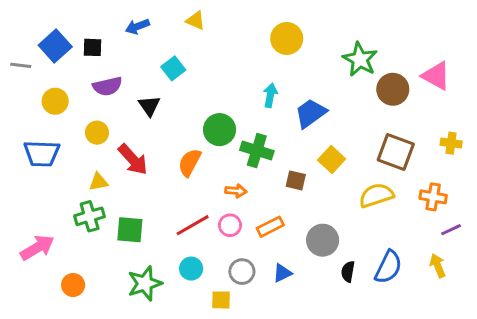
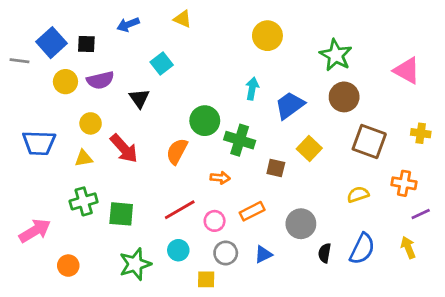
brown circle: (393, 89) -> (344, 97), moved
yellow circle: (55, 101) -> (65, 82), moved
yellow triangle: (98, 182) -> (84, 158), moved
yellow semicircle: (376, 195) -> (358, 194), moved, size x0.7
pink circle: (230, 225) -> (215, 221), moved

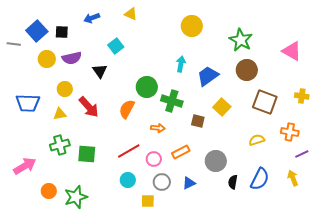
green star: (135, 264) -> (76, 197), moved

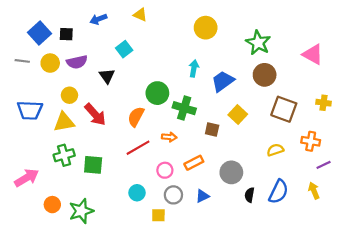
gray line: (14, 44) -> (22, 61), moved
yellow triangle: (60, 114) -> (64, 122), size x1.5
red line: (129, 151) -> (138, 148), moved

